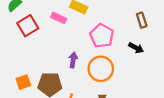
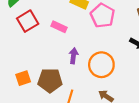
pink rectangle: (59, 18) -> (59, 27), moved
pink pentagon: (102, 36) -> (103, 16), moved

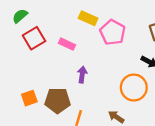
orange circle: (101, 65) -> (134, 88), moved

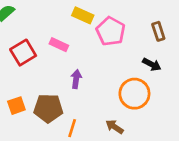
red square: (34, 38) -> (23, 53), moved

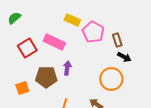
brown rectangle: (158, 31) -> (117, 40), moved
pink rectangle: (59, 45) -> (54, 42), size x1.5
brown pentagon: (48, 108) -> (46, 77), moved

